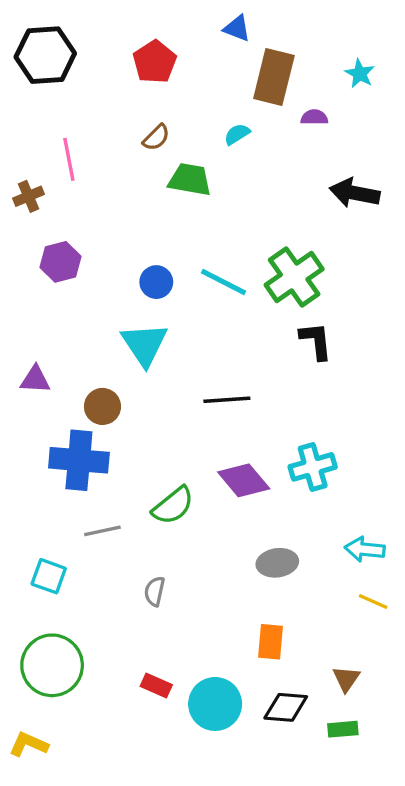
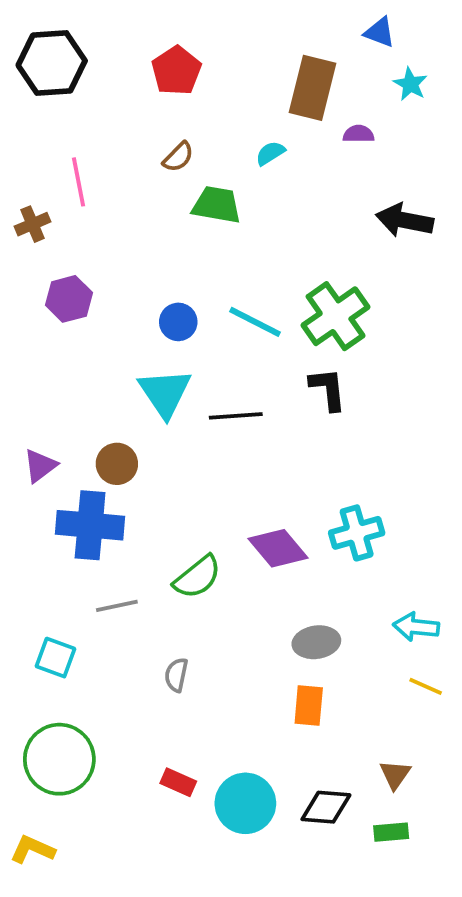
blue triangle: (237, 28) -> (380, 32), moved
black L-shape: (316, 341) -> (328, 389), moved
purple triangle: (35, 380) -> (40, 466), moved, turned -40
black line: (227, 400) -> (236, 416), moved
orange rectangle: (271, 642) -> (309, 706), moved

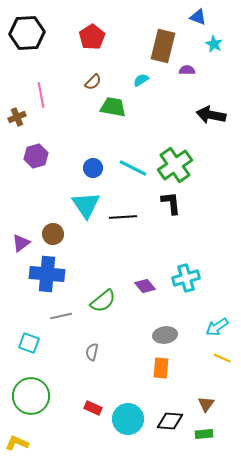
brown circle: (117, 464) -> (53, 234), moved
purple diamond: (278, 548) -> (145, 286), size x0.7
cyan arrow: (416, 627) -> (217, 327), turned -40

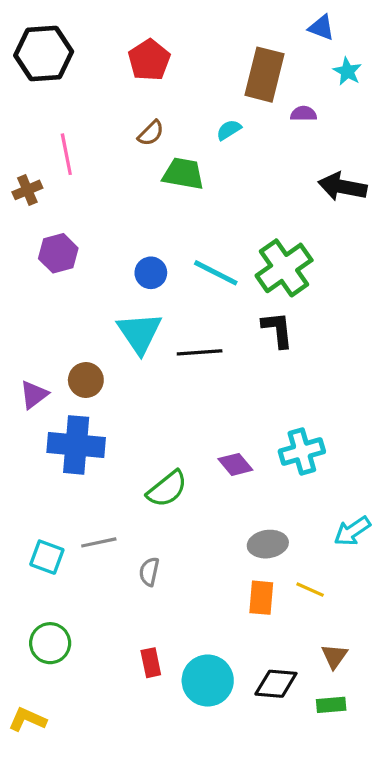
gray line: (61, 316) -> (99, 542), moved
yellow line: (222, 358) -> (310, 590), moved
green circle: (31, 396) -> (50, 643), size x0.7
red rectangle: (93, 408) -> (151, 663), turned 54

